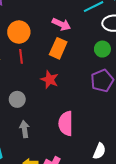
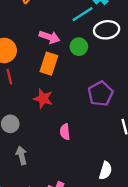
green circle: (102, 49) -> (79, 47), moved
pink semicircle: (66, 123) -> (65, 132), moved, size x0.6

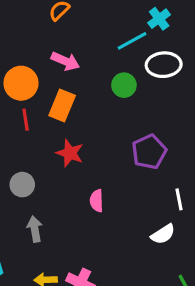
pink arrow: (49, 37) -> (65, 61), moved
orange rectangle: (49, 64) -> (62, 106), moved
white semicircle: (106, 171) -> (163, 234), moved, turned 36

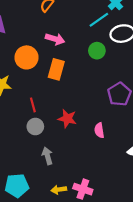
red line: (26, 120) -> (33, 105), moved
red star: (70, 153) -> (67, 119), moved
pink semicircle: (97, 201) -> (99, 130), moved

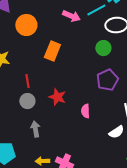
pink arrow: (55, 39) -> (71, 16), moved
green circle: (97, 51) -> (103, 48), moved
orange circle: (26, 57) -> (26, 25), moved

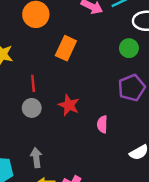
gray arrow: (35, 129) -> (36, 158), moved

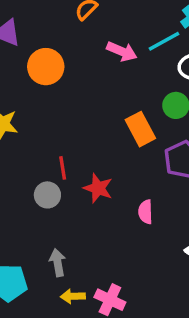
orange rectangle: (66, 48) -> (140, 129), moved, turned -50
red line: (33, 83) -> (63, 168), moved

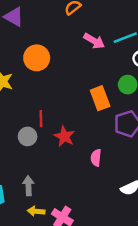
orange circle: (46, 67) -> (37, 58), moved

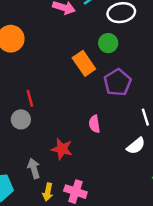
red star: (64, 136) -> (62, 149), moved
yellow arrow: (36, 211) -> (48, 192), turned -70

